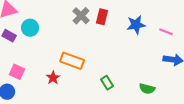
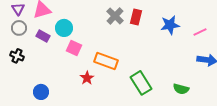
pink line: (166, 32) -> (200, 32), turned -48
pink square: (17, 72) -> (74, 48), moved
green rectangle: (107, 83) -> (141, 83), size x1.6

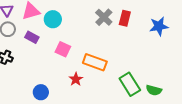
cyan circle: (64, 28) -> (53, 19), moved
green semicircle: (181, 89) -> (154, 90), moved
blue circle: (41, 92) -> (41, 92), moved

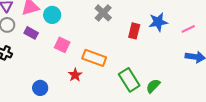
red rectangle: (125, 18) -> (134, 31), moved
green semicircle: (154, 90) -> (153, 86), turned 119

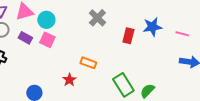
pink line: (188, 29) -> (182, 34), turned 40
pink square: (62, 45) -> (47, 40), moved
orange rectangle: (94, 58) -> (88, 63), size x0.7

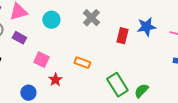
cyan circle: (46, 20) -> (51, 20), moved
pink square: (47, 40) -> (41, 60), moved
red star: (69, 80) -> (55, 80), moved

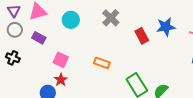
red rectangle: (122, 36) -> (142, 36), turned -42
red star: (55, 80) -> (61, 80), moved

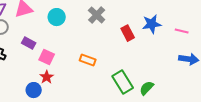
purple rectangle: (39, 38) -> (29, 43), moved

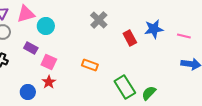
cyan circle: (57, 17) -> (46, 26), moved
blue circle: (34, 90) -> (28, 92), moved

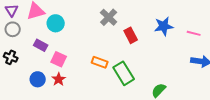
red rectangle: (130, 38) -> (131, 35), moved
green rectangle: (125, 87) -> (124, 73), moved
blue circle: (28, 92) -> (38, 79), moved

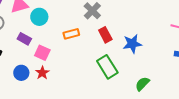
blue star: (164, 26) -> (132, 44), moved
red rectangle: (131, 35) -> (105, 35), moved
orange rectangle: (100, 62) -> (71, 34), moved, turned -35

